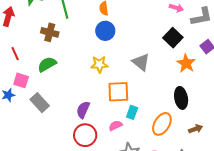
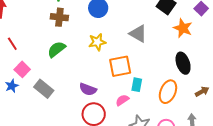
brown cross: (50, 32) -> (59, 17), moved
green semicircle: (47, 64) -> (57, 49), moved
pink square: (21, 80) -> (22, 69), turned 35
purple semicircle: (83, 110) -> (88, 89), turned -84

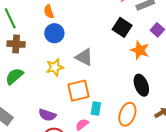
gray triangle: (138, 34) -> (84, 57), moved

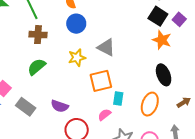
black square: (122, 27) -> (158, 16), moved
purple semicircle: (47, 115) -> (60, 106), moved

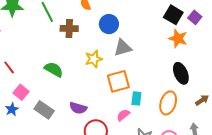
blue circle: (76, 24) -> (109, 24), moved
brown cross: (38, 35) -> (69, 29), moved
gray triangle: (106, 47) -> (123, 48), turned -42
green semicircle: (37, 67) -> (54, 69), turned 72

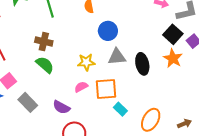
brown cross: (69, 29) -> (44, 42), moved
black ellipse: (181, 73) -> (142, 64), moved
cyan rectangle: (136, 98) -> (120, 109), turned -64
pink semicircle: (123, 115) -> (81, 87), moved

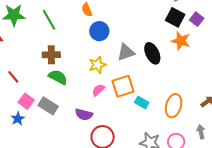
blue circle: (108, 31) -> (99, 31), moved
gray rectangle: (28, 102) -> (48, 106), moved

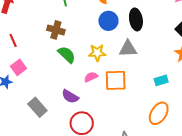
black ellipse: (152, 53) -> (136, 19), moved
green semicircle: (58, 77) -> (67, 55), moved
cyan rectangle: (142, 103) -> (161, 80), moved, turned -64
gray rectangle: (48, 106) -> (37, 107), moved

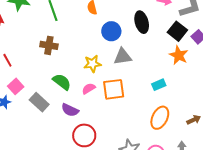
black ellipse: (136, 19) -> (142, 22), moved
blue circle: (108, 21) -> (111, 31), moved
green semicircle: (67, 55) -> (62, 82), moved
gray rectangle: (37, 107) -> (39, 102), moved

